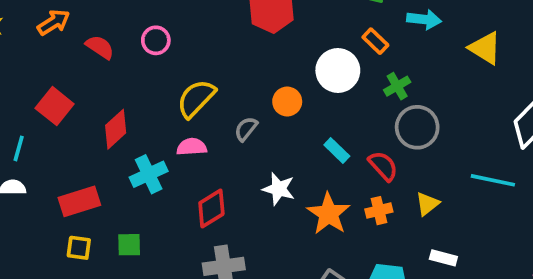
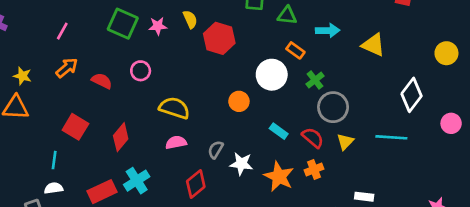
yellow semicircle: (196, 99) -> (174, 108), turned 72
gray semicircle: (246, 129) -> (216, 150), moved
cyan cross: (149, 174) -> (137, 181), moved
yellow triangle: (427, 204) -> (345, 142), moved

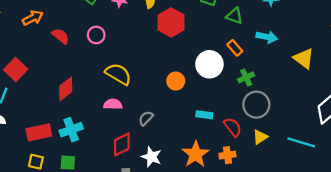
red square: (75, 127) -> (16, 69), moved
cyan rectangle: (279, 131) -> (204, 115), turned -42
white star: (241, 164) -> (151, 157), moved

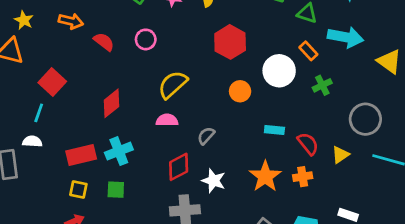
orange arrow: (33, 18) -> (71, 21), turned 42
red hexagon: (171, 22) -> (230, 42), moved
cyan arrow: (267, 37) -> (345, 37), size x1.4
yellow semicircle: (118, 74) -> (173, 85), turned -72
gray circle: (256, 105) -> (365, 119), moved

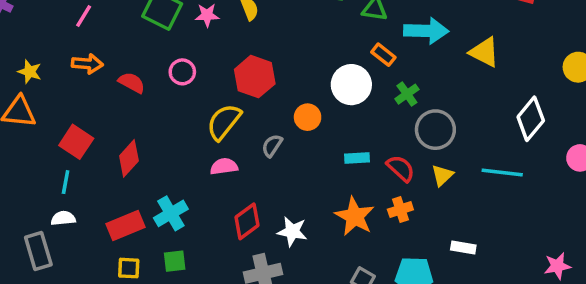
red hexagon: (230, 42) -> (255, 77), moved
red diamond: (112, 103) -> (129, 158), moved
gray circle: (365, 119) -> (435, 130), moved
gray semicircle: (206, 136) -> (272, 146), moved

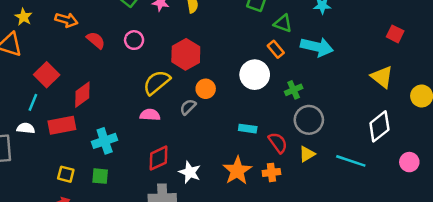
yellow triangle: (484, 52) -> (382, 77), moved
orange rectangle: (383, 55) -> (276, 49), moved
orange circle: (308, 117) -> (206, 89), moved
red rectangle: (126, 225) -> (62, 125), moved

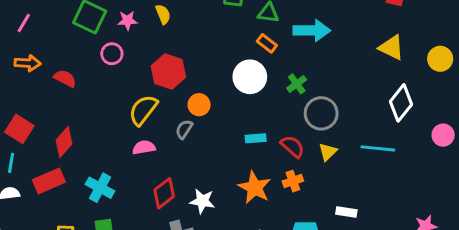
pink circle: (134, 40) -> (112, 54), moved
cyan cross: (105, 141) -> (100, 188), turned -30

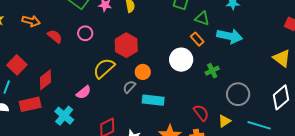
pink circle: (112, 54) -> (85, 33), moved
gray circle: (321, 113) -> (238, 94), moved
cyan rectangle: (256, 138) -> (153, 100), moved, size x1.5
pink semicircle: (144, 147) -> (84, 92), moved, turned 140

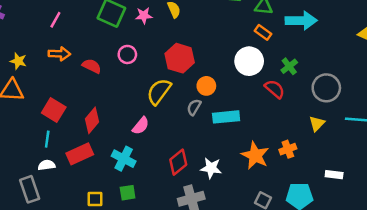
red semicircle: (201, 113) -> (275, 89), moved

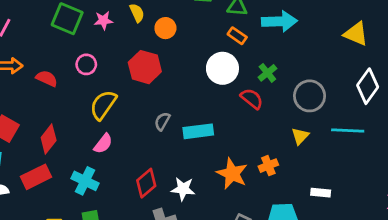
orange circle: (206, 86) -> (165, 28), moved
yellow semicircle: (159, 91) -> (103, 105), moved

